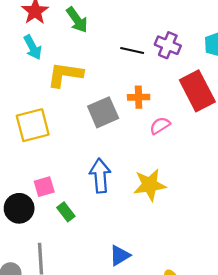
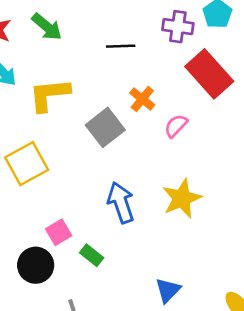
purple cross: (168, 45) -> (178, 27), moved
orange cross: (139, 97) -> (142, 99), turned -35

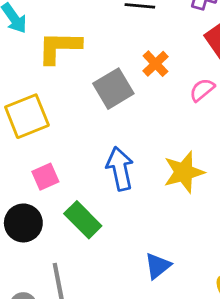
pink semicircle: (176, 126) -> (202, 90), moved
pink square: (59, 232) -> (45, 177), moved
green rectangle: (92, 255) -> (83, 220), size x1.5

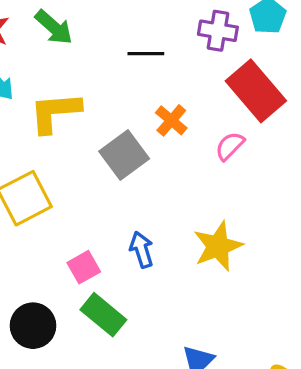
blue arrow: (120, 169) -> (142, 250), size x0.7
pink square: (45, 177) -> (84, 267), moved

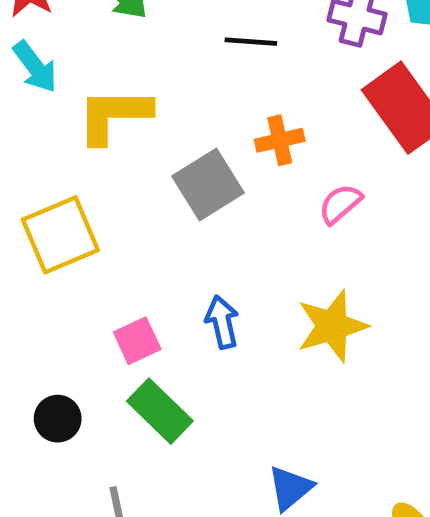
orange cross: (171, 120) -> (280, 140), turned 32
pink semicircle: (230, 146) -> (340, 204), moved
black circle: (33, 326) -> (58, 419), size x0.7

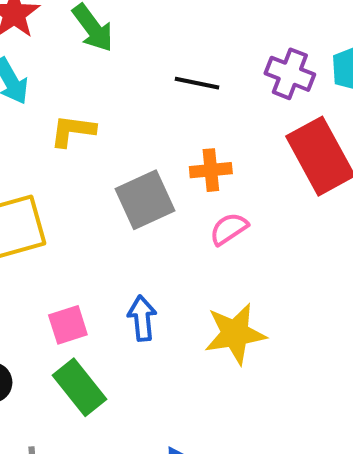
yellow L-shape: (114, 115) -> (73, 131), size x0.7
pink semicircle: (340, 204) -> (229, 229), moved

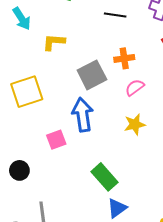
blue arrow: (142, 318) -> (83, 115), moved, size x1.5
yellow star: (235, 334) -> (135, 124), moved, size x0.7
green rectangle: (80, 387) -> (104, 177), moved

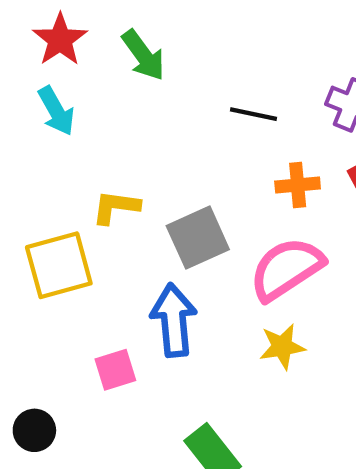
yellow L-shape: (54, 42) -> (116, 207), moved
orange cross: (124, 58) -> (298, 185), moved
pink semicircle: (135, 87) -> (286, 269), size x1.8

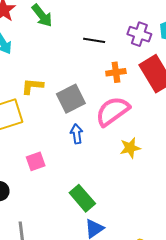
blue arrow: (174, 320) -> (77, 134), moved, size x0.6
yellow star: (282, 347) -> (130, 148), moved

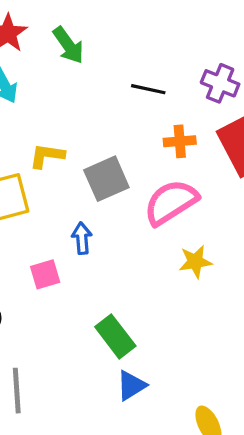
blue arrow: (77, 134) -> (82, 238), moved

